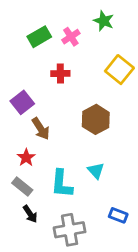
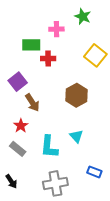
green rectangle: (39, 37) -> (31, 45), moved, turned 30
pink cross: (71, 37) -> (56, 29), turned 32
black arrow: (30, 214) -> (11, 181), moved

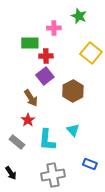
purple square: (18, 82) -> (45, 76), moved
red star: (21, 126) -> (28, 120), moved

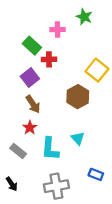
green rectangle: (30, 43) -> (32, 46), turned 42
yellow square: (91, 53) -> (97, 70), moved
purple square: (45, 76) -> (30, 78), moved

